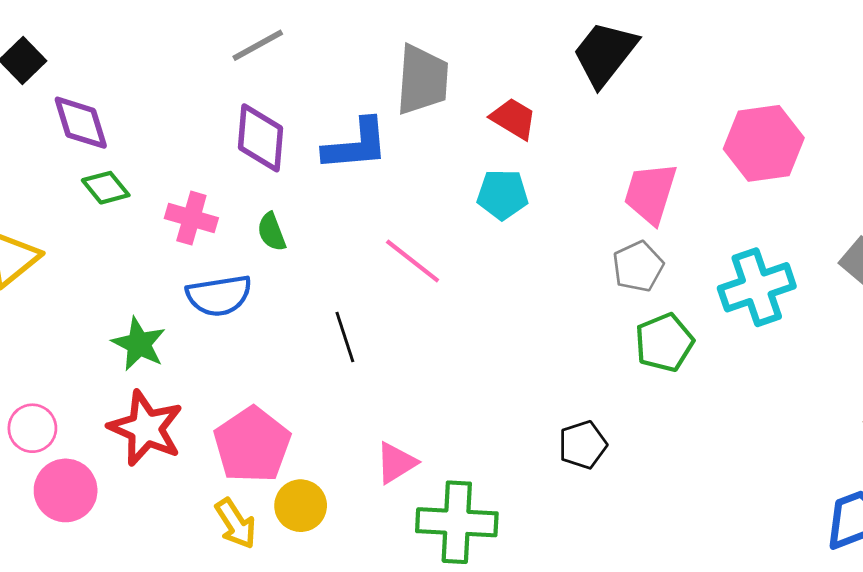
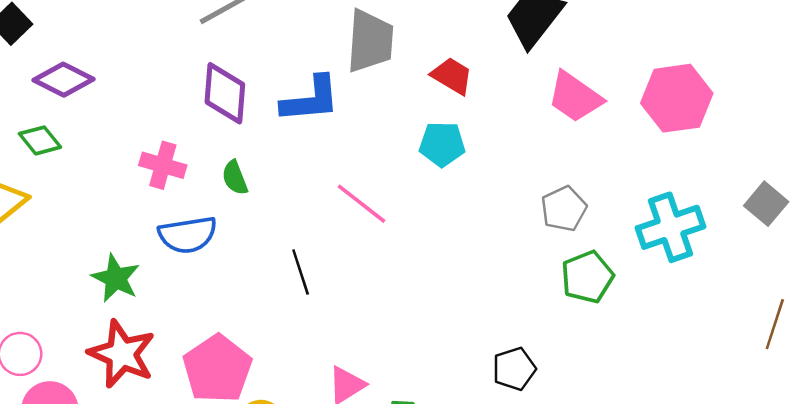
purple diamond: (81, 123) -> (64, 80), turned -46
green diamond: (106, 188) -> (40, 140), moved
pink trapezoid: (650, 193) -> (575, 97), moved, turned -72

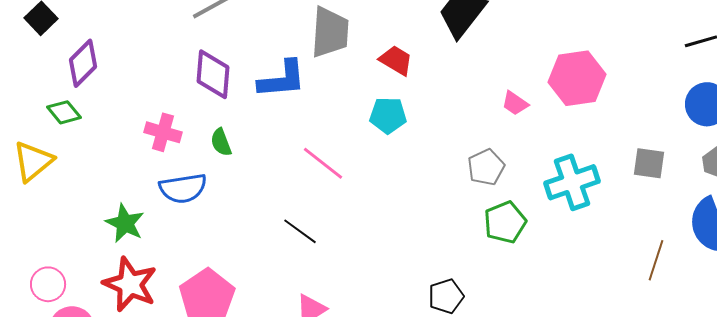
purple diamond: (64, 80) -> (83, 63), turned -72
pink trapezoid: (575, 97) -> (515, 103), moved, size x0.6
gray square: (766, 204) -> (649, 163), turned -32
black line: (301, 272) -> (300, 231), moved, turned -36

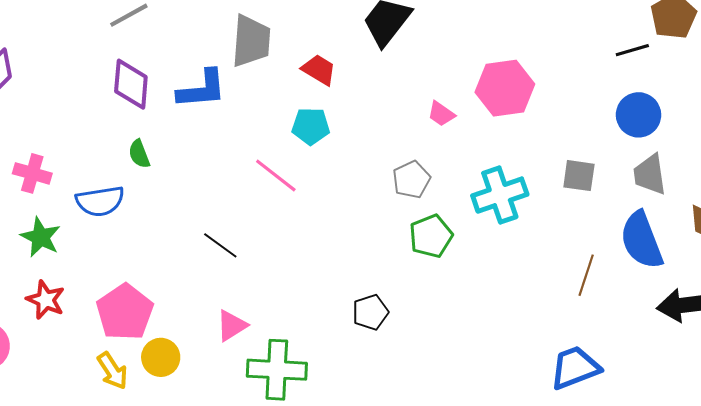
pink cross: (163, 132) -> (32, 173), moved
pink line: (323, 163) -> (276, 176), moved
red star: (130, 284) -> (46, 300), size x0.7

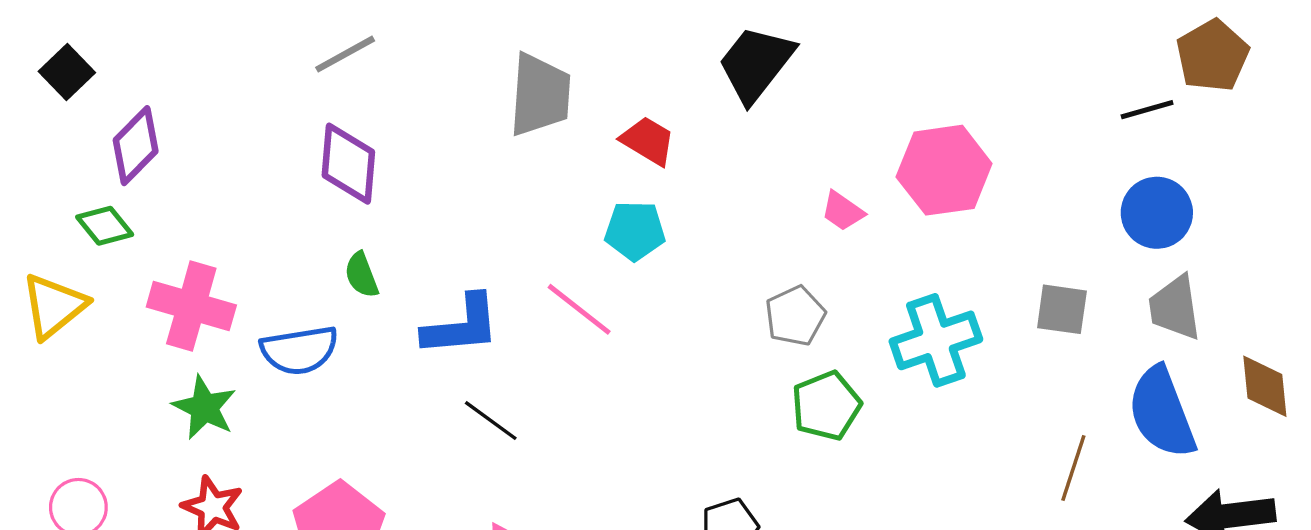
blue L-shape: (202, 89) -> (461, 326), moved
pink cross: (32, 173) -> (191, 306), size x1.4

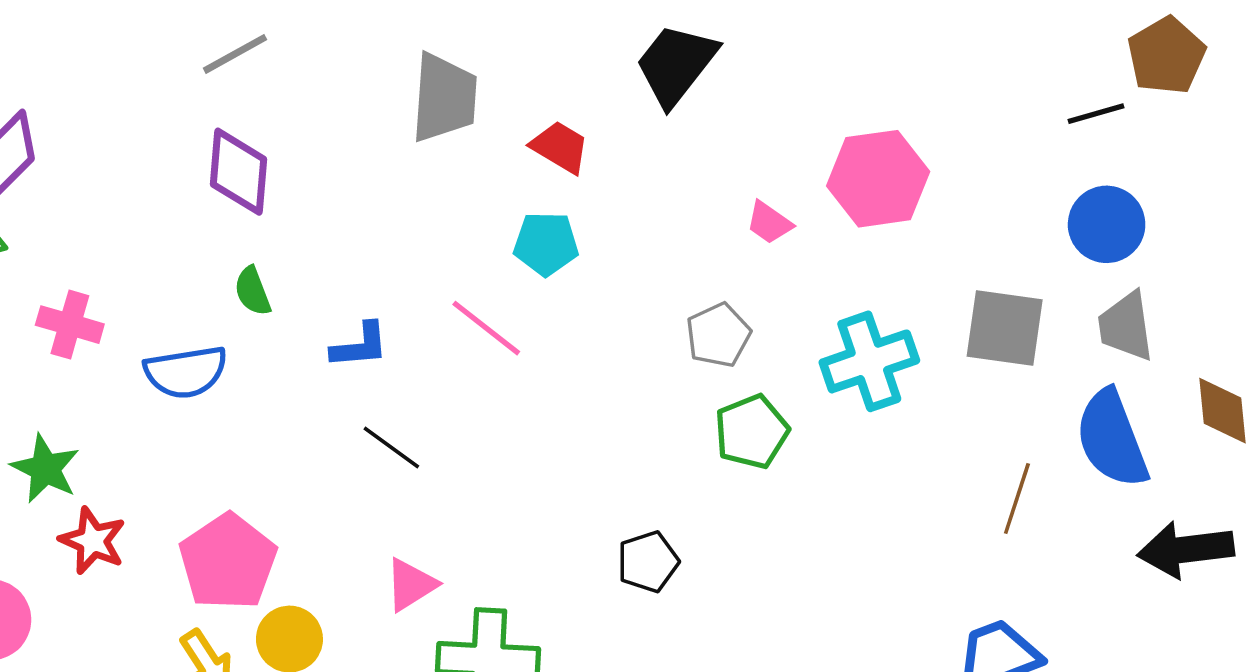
pink cross: (191, 306) -> (70, 325), size x0.7
gray square: (1062, 309) -> (1005, 328), size x1.4
blue L-shape: (461, 326) -> (360, 346), size x0.7
green star: (204, 407) -> (45, 469), moved

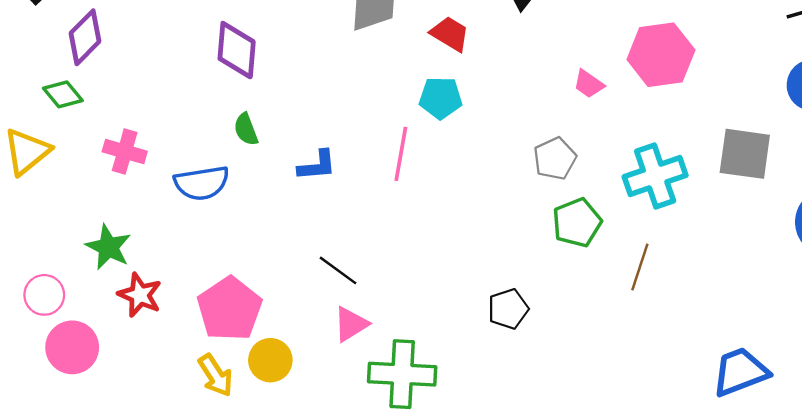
pink line: (486, 328) -> (401, 154), turned 62
black line: (391, 448) -> (338, 270), moved
brown line: (1017, 498) -> (640, 267), moved

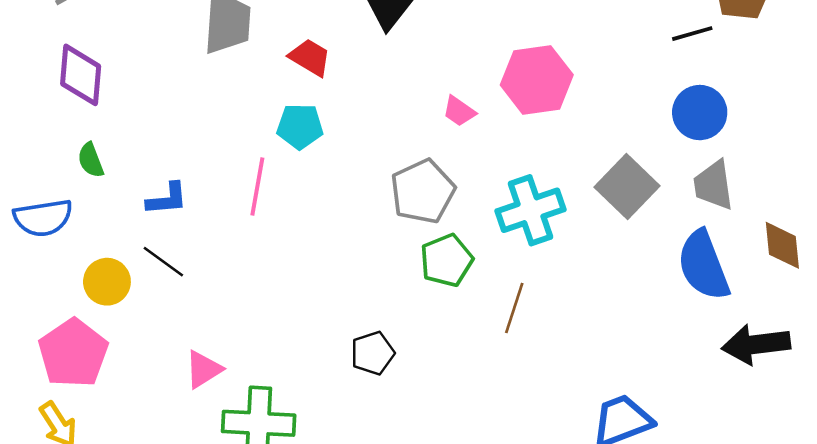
gray square: (745, 154) -> (627, 186), turned 36
gray pentagon: (555, 159) -> (423, 191), size x1.4
black line: (338, 270) -> (163, 262), moved
yellow circle: (270, 360) -> (107, 282), moved

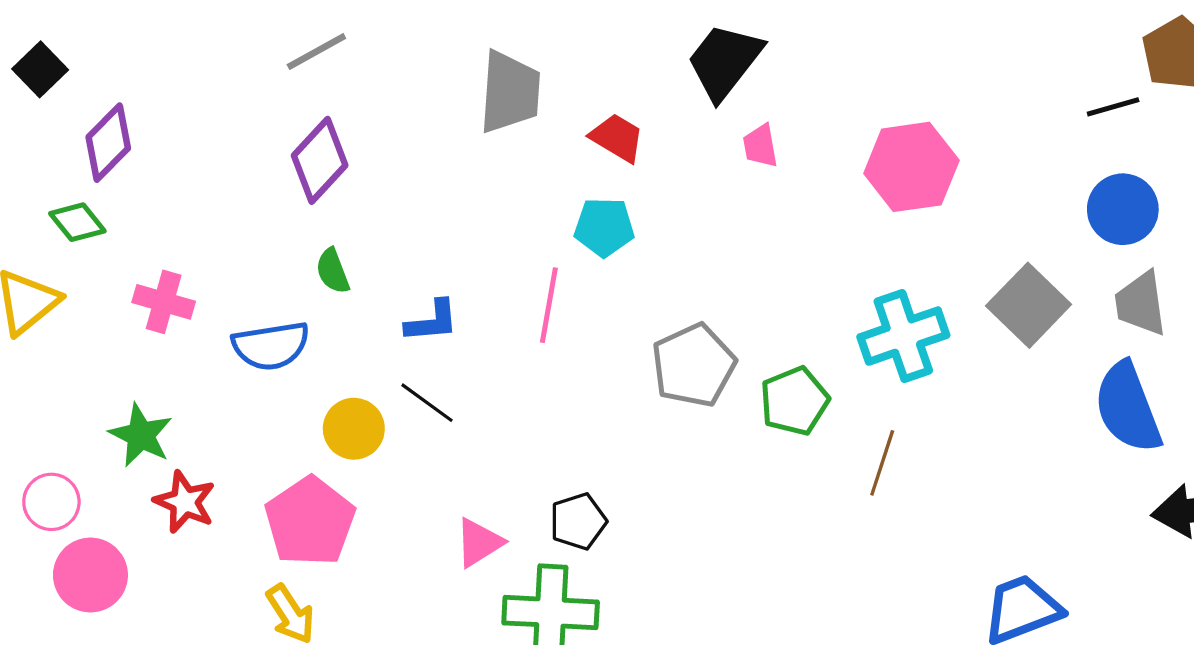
purple diamond: (81, 75) -> (320, 160), turned 38
pink trapezoid: (459, 111) -> (760, 146), moved, turned 45
gray pentagon: (423, 191) -> (694, 365), moved
black pentagon: (373, 353) -> (578, 521), moved

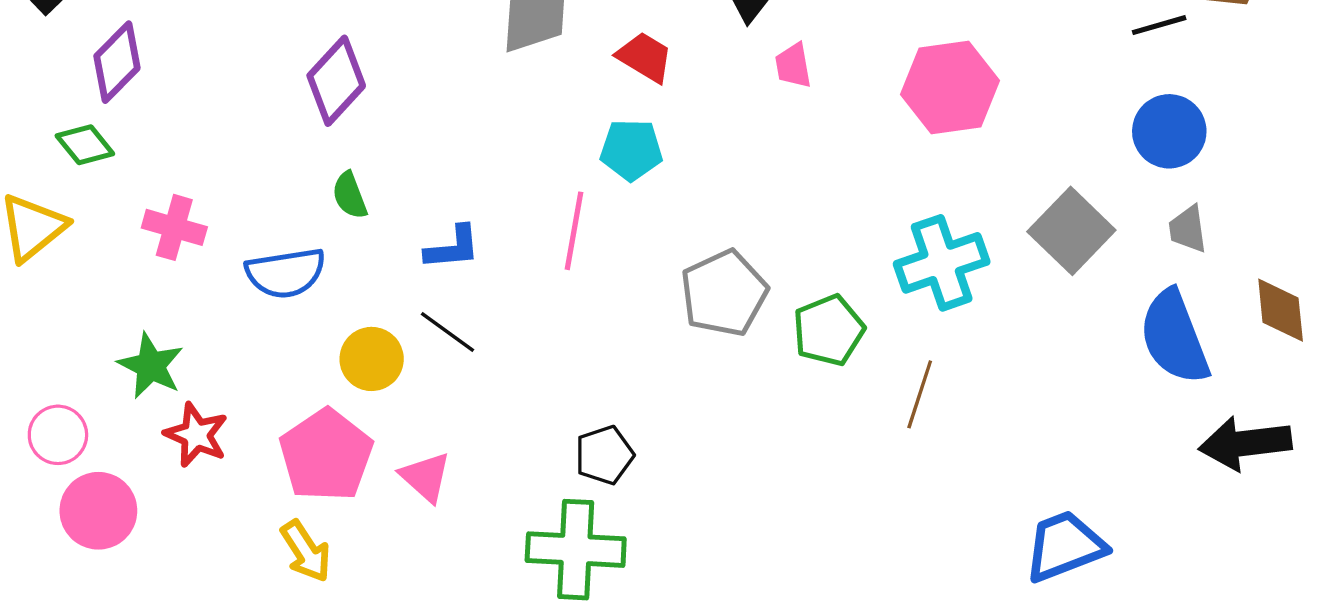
gray trapezoid: (1141, 304) -> (1188, 229), size x0.7
pink triangle: (479, 543) -> (426, 477), moved, turned -46

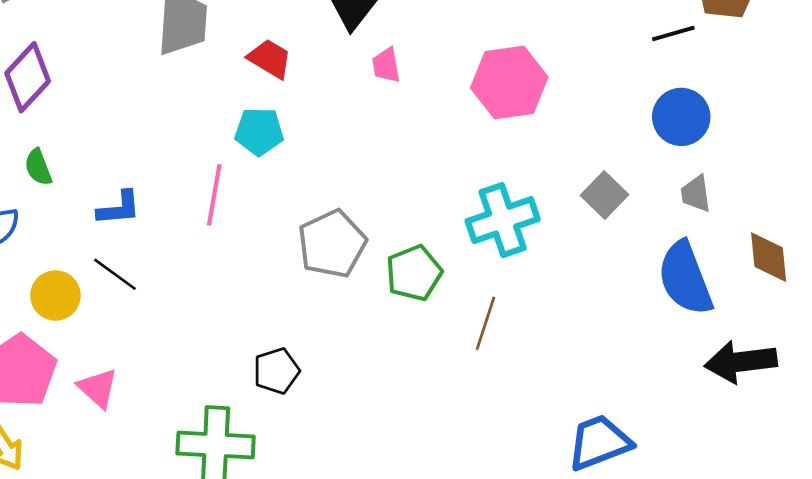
gray square: (1071, 231) -> (605, 195), size x0.7
black pentagon: (604, 455) -> (276, 371), moved

